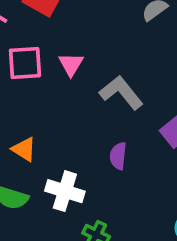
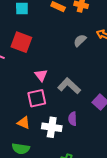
pink square: (25, 63) -> (37, 98), moved
white cross: (65, 191) -> (52, 127), moved

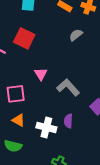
gray semicircle: (80, 40) -> (76, 35), moved
pink square: (37, 98) -> (16, 94), moved

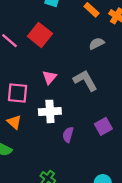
gray L-shape: (68, 87) -> (85, 80), moved
white cross: (46, 127) -> (50, 111), moved, turned -30

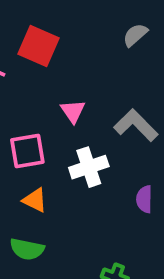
gray L-shape: (85, 80) -> (136, 125), moved
purple semicircle: (68, 135) -> (144, 199), moved

